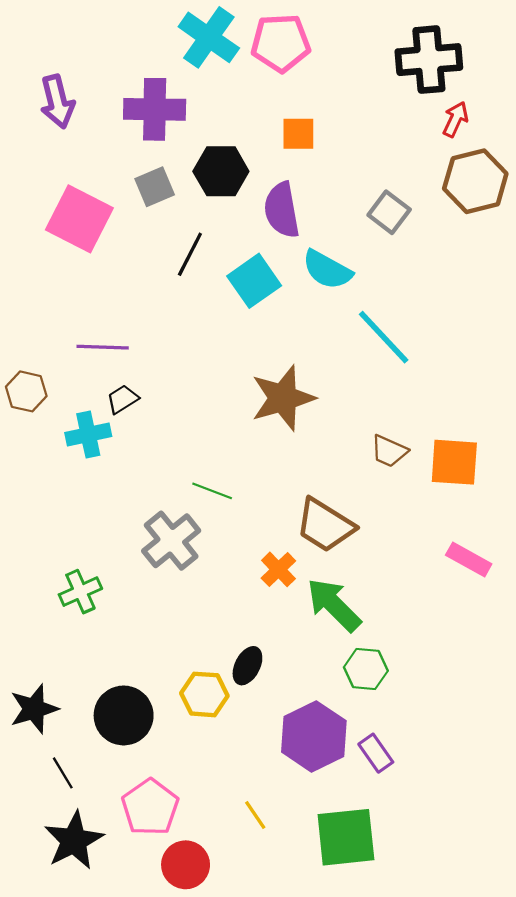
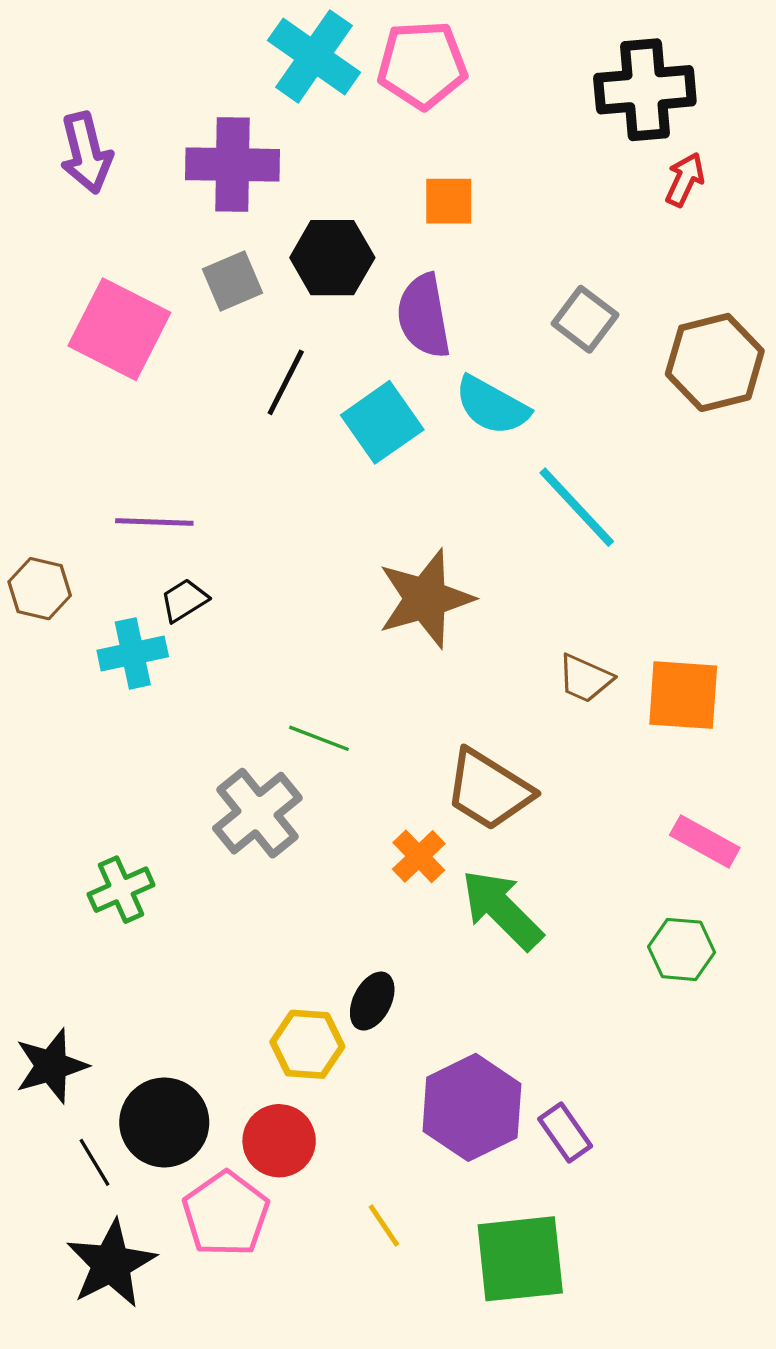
brown hexagon: (475, 181) -> (715, 362), moved
green hexagon: (366, 669) -> (682, 949), moved
black circle: (124, 715) -> (164, 1122), moved
red circle: (186, 865) -> (279, 1141), moved

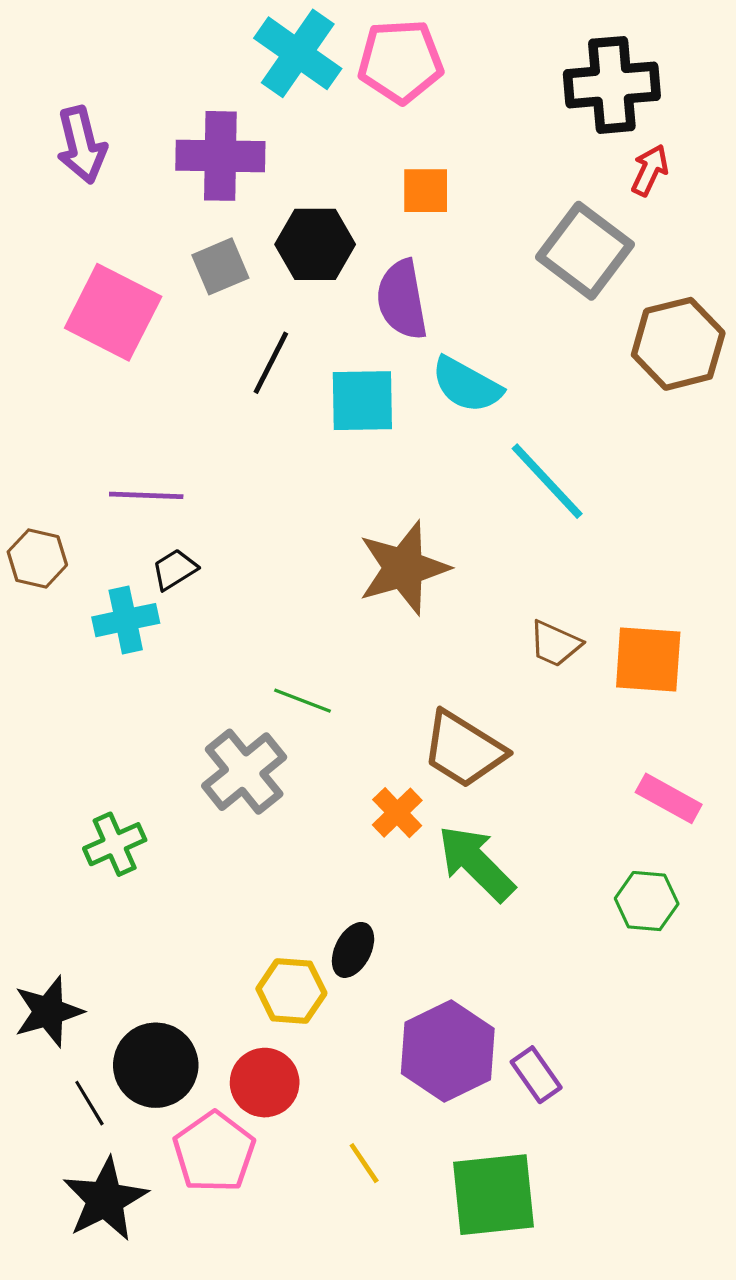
gray square: (585, 319) -> (585, 251), moved, size x1.5
cyan square: (382, 422) -> (362, 401), turned 34

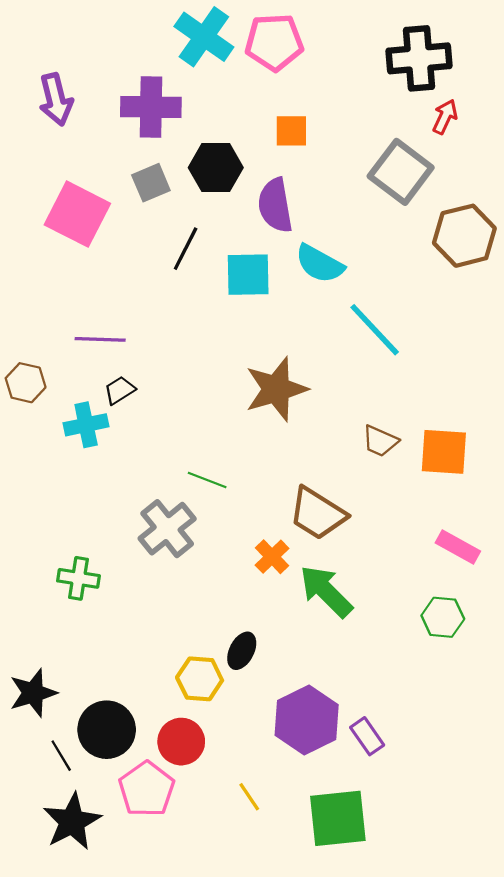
green cross: (115, 844) -> (78, 578), turned 33

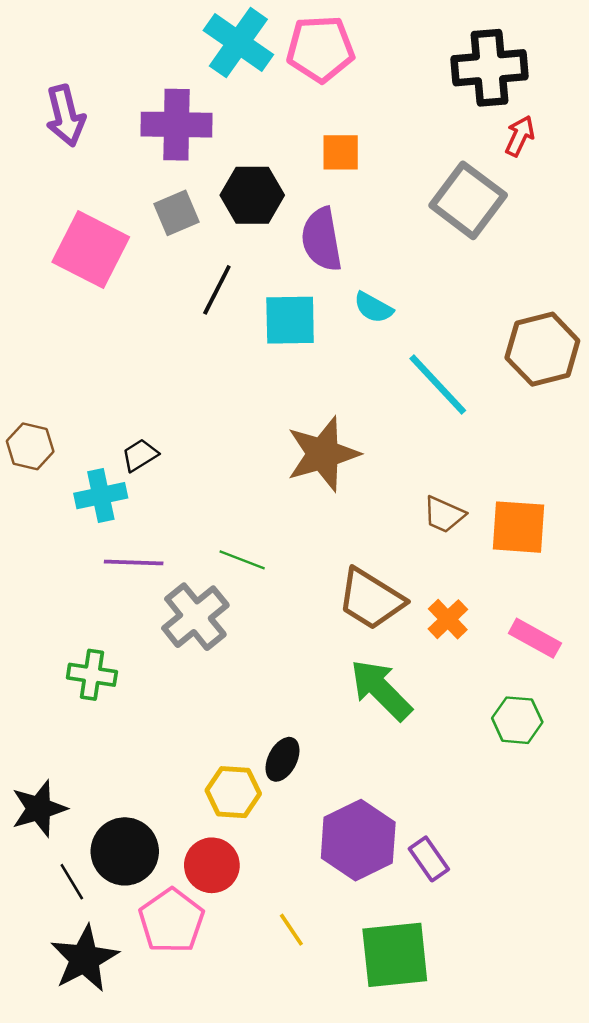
brown hexagon: (464, 236) -> (542, 349), moved
cyan semicircle: (320, 264) -> (373, 308), size x0.7
purple line: (100, 339) -> (134, 562), moved
orange cross: (272, 557) -> (448, 619), moved

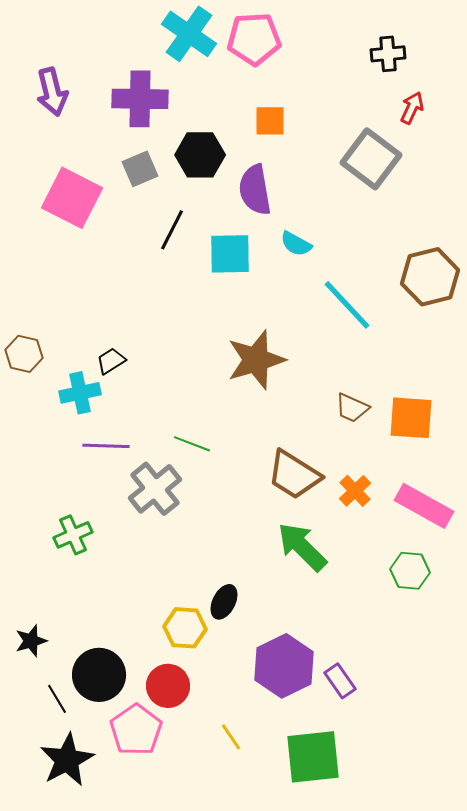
black cross: (489, 68) -> (388, 54), size x0.6
pink rectangle: (535, 638) -> (424, 506), size x1.4
green cross: (92, 675) -> (73, 535), turned -33
black star: (39, 809) -> (31, 641), size x0.7

